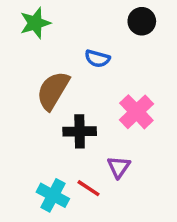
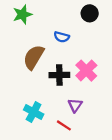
black cross: (80, 131) -> (59, 75), moved
red line: (88, 188) -> (64, 125), moved
cyan cross: (53, 195) -> (34, 112), moved

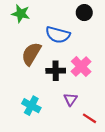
green star: (22, 14) -> (21, 14), turned 30
blue semicircle: (62, 37) -> (58, 35), size x1.6
red line: (64, 125) -> (90, 118), moved

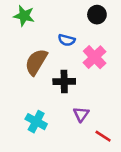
blue semicircle: (58, 35) -> (67, 40), size x0.6
pink cross: (81, 66) -> (95, 57), moved

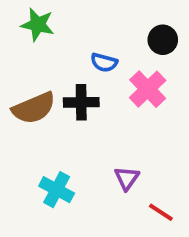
black circle: (97, 15) -> (163, 40), moved
brown semicircle: (36, 62) -> (34, 108), moved, turned -144
black cross: (64, 81) -> (81, 102), moved

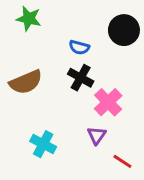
black circle: (163, 40) -> (124, 30), size x1.4
pink cross: (148, 89) -> (108, 102), moved
black cross: (81, 102) -> (81, 78), moved, turned 30

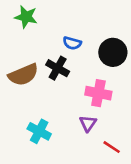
black circle: (124, 30) -> (113, 52), moved
black cross: (81, 78) -> (58, 68), moved
pink cross: (108, 102) -> (98, 93), turned -35

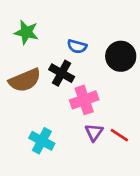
green star: (26, 17) -> (26, 32), moved
pink cross: (98, 93) -> (84, 100), moved, turned -30
red line: (112, 147) -> (119, 135), moved

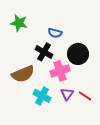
black circle: (121, 56) -> (78, 54), moved
brown semicircle: (25, 80) -> (23, 74), moved
cyan cross: (42, 141) -> (42, 96), moved

